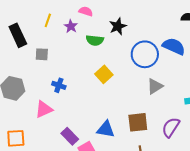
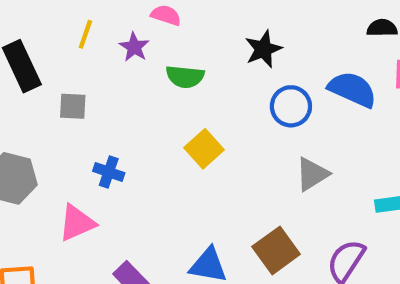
black star: (118, 26) -> (263, 49), moved
blue circle: (145, 54) -> (291, 106), size x0.7
brown square: (138, 122) -> (276, 250), turned -30

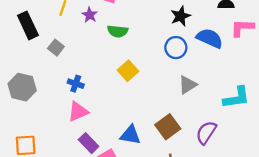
black star: (263, 49) -> (181, 16), moved
gray square: (73, 106) -> (56, 48), turned 35
pink triangle: (77, 223) -> (78, 112), moved

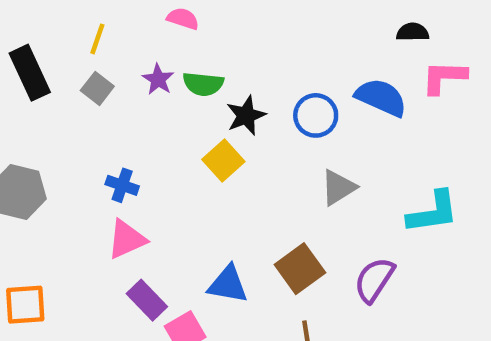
purple star: (90, 15) -> (158, 79), moved
black star: (181, 16) -> (246, 115), moved
gray square: (56, 48) -> (97, 88), moved

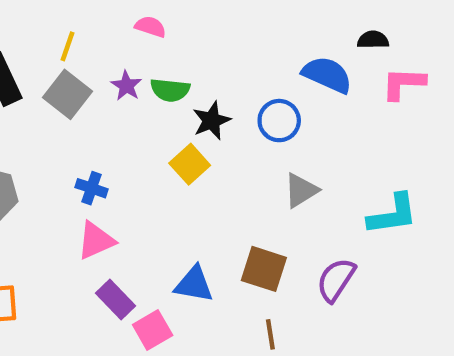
gray square: (97, 88) -> (68, 94), size x1.5
blue semicircle: (381, 97) -> (327, 75), moved
brown square: (300, 269) -> (264, 269), turned -36

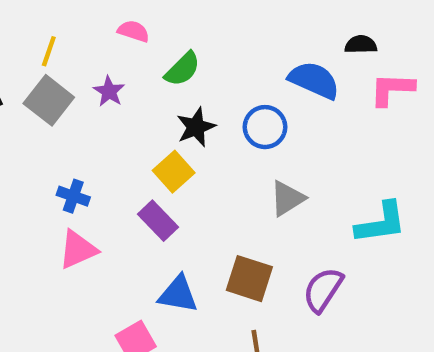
green semicircle: (170, 90) -> (183, 69), moved, turned -51
purple rectangle: (116, 299) -> (158, 221), moved

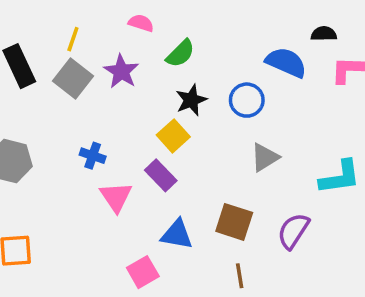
purple star: (109, 91) -> (121, 71), size x1.4
pink triangle: (78, 250) -> (116, 197), moved, turned -40

